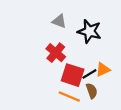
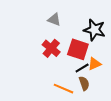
black star: (89, 31) -> (94, 30), moved
red square: (73, 75) -> (78, 49), moved

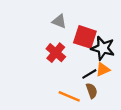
black star: (94, 30) -> (103, 48), moved
red square: (78, 49) -> (85, 37), moved

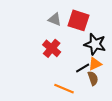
red square: (85, 37) -> (78, 20), moved
brown semicircle: (92, 91) -> (93, 78), moved

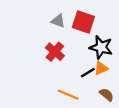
brown semicircle: (93, 78) -> (107, 95), moved, turned -32

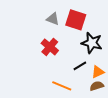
orange triangle: (101, 68) -> (98, 72), moved
brown semicircle: (107, 95) -> (97, 86), turned -56

